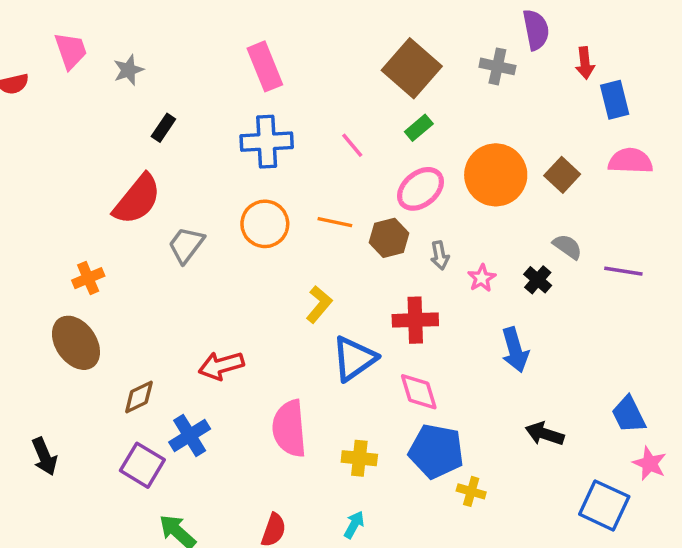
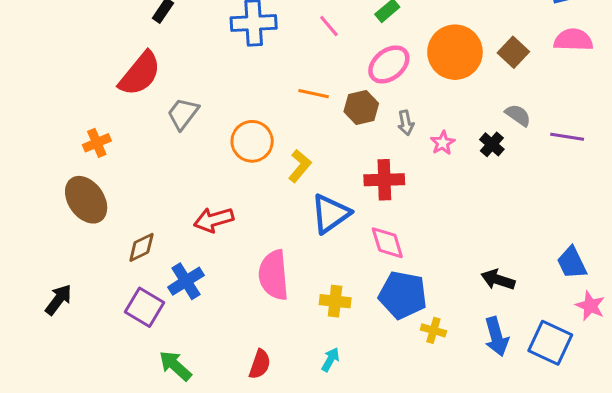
orange circle: (265, 224) -> (252, 141), moved
blue arrow: (515, 350) -> (496, 337), moved
black arrow: (44, 456) -> (58, 300), turned -120

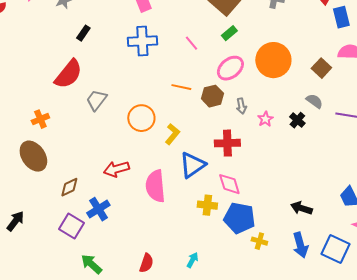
brown square: (513, 52) -> (321, 68), moved
pink semicircle: (274, 275) -> (155, 186), moved
yellow cross: (335, 301) -> (207, 205), moved

